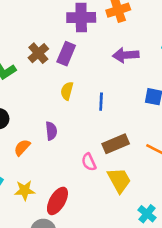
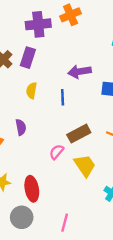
purple arrow: (126, 55) -> (80, 72), moved
pink semicircle: (89, 162) -> (57, 152), turned 70
red ellipse: (57, 201) -> (32, 189), turned -35

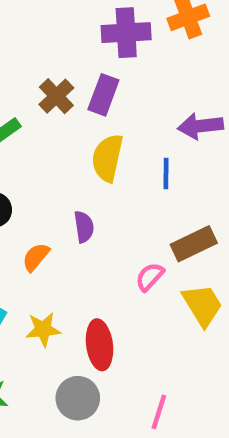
yellow semicircle: (31, 91) -> (107, 158), size x1.5

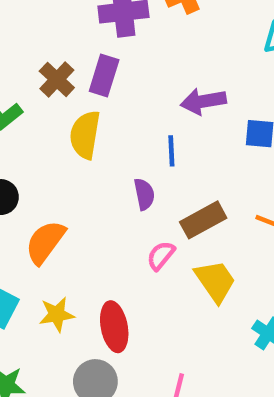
yellow semicircle: (107, 158) -> (85, 135), moved
purple semicircle: (84, 227) -> (144, 194), moved
orange semicircle: (36, 257) -> (45, 242), size x1.5

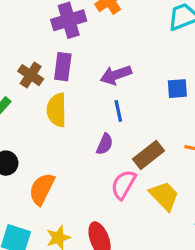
purple arrow: (203, 101) -> (116, 75), moved
purple semicircle: (144, 194) -> (105, 144), turned 45
pink semicircle: (161, 256) -> (123, 185), size x1.4

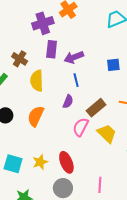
purple rectangle: (63, 67) -> (52, 49), moved
orange semicircle: (42, 189) -> (36, 116), moved

